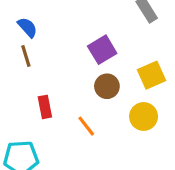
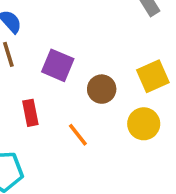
purple square: (102, 50) -> (58, 65), moved, turned -36

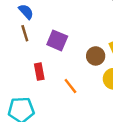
brown circle: (102, 89) -> (96, 56), moved

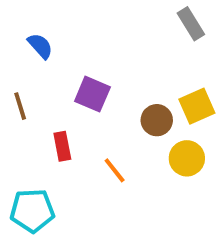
brown line: (25, 33) -> (20, 106), moved

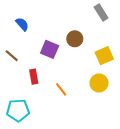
brown line: (20, 106) -> (12, 56), turned -32
brown circle: (157, 120) -> (75, 39), moved

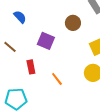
brown circle: (75, 39) -> (73, 23), moved

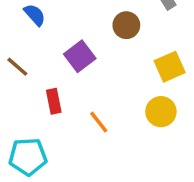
purple square: (46, 41) -> (80, 56), turned 30

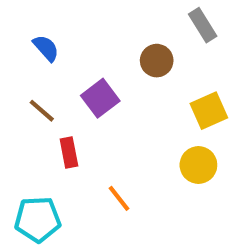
brown line: (17, 67) -> (42, 111), moved
orange line: (99, 122) -> (119, 198), moved

